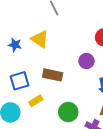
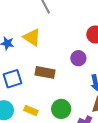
yellow rectangle: (36, 101) -> (31, 110), moved, turned 56

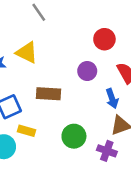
yellow rectangle: (31, 110) -> (26, 131), moved

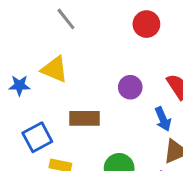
red circle: (104, 39) -> (146, 24), moved

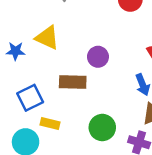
purple circle: (130, 87) -> (98, 57), moved

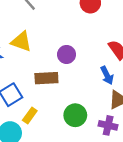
yellow rectangle: (50, 124) -> (30, 115), turned -63

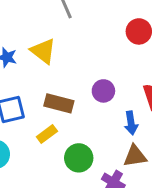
purple circle: (67, 54) -> (103, 91), moved
yellow rectangle: (30, 115) -> (47, 134), moved

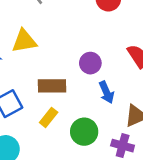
yellow triangle: (43, 51) -> (24, 41), turned -32
blue arrow: (131, 123) -> (106, 92), moved

